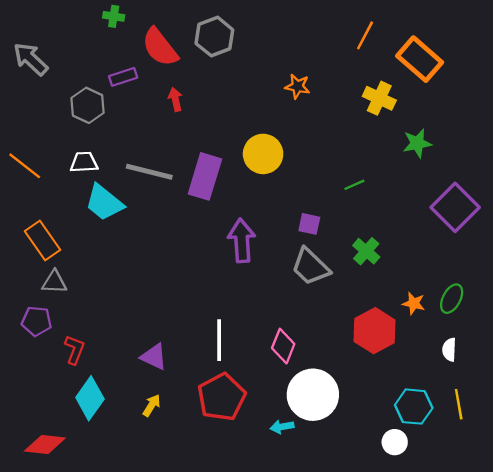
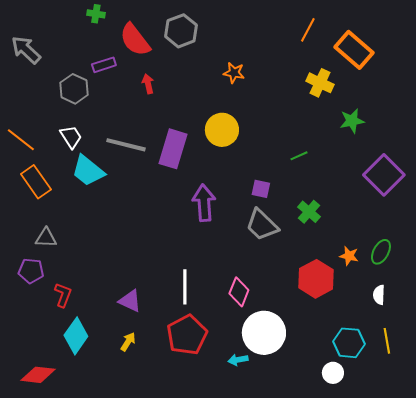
orange star: (297, 86) -> (234, 73), moved
white trapezoid: (84, 162) -> (71, 137), turned 60
orange rectangle: (42, 241) -> (36, 182), moved

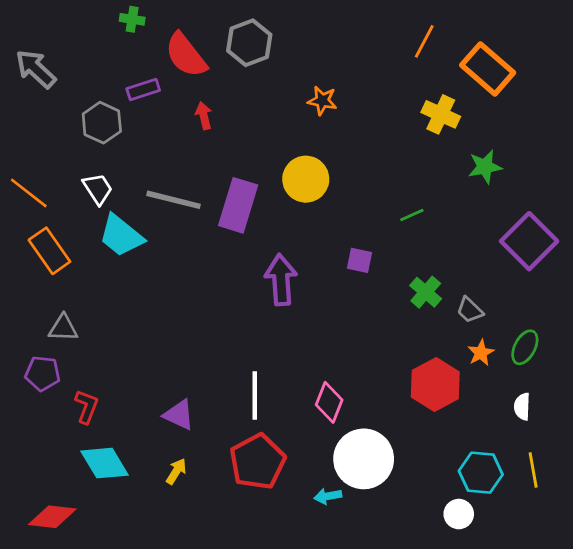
gray trapezoid: (262, 225) -> (470, 310), moved, size x0.6
orange star: (349, 256) -> (481, 353), turned 30
cyan diamond: (76, 336) -> (105, 463), turned -66

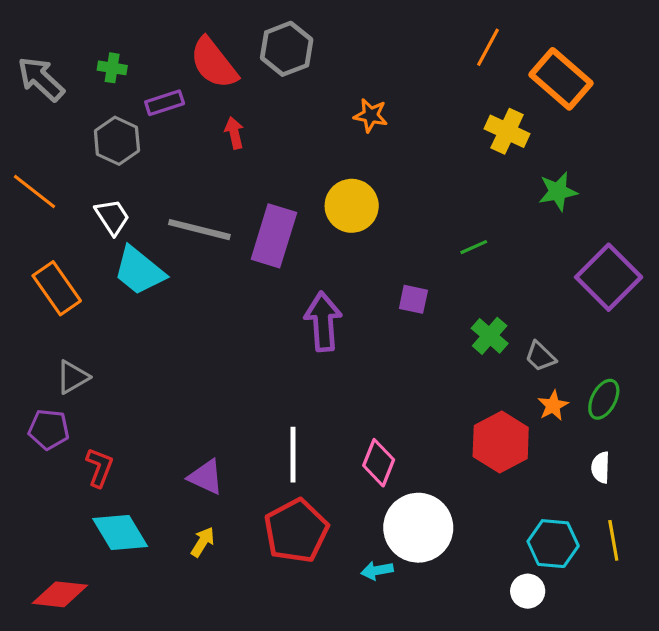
green cross: (132, 19) -> (112, 68), moved
orange line: (29, 193) -> (35, 192), moved
gray triangle: (63, 328) -> (73, 377), turned -32

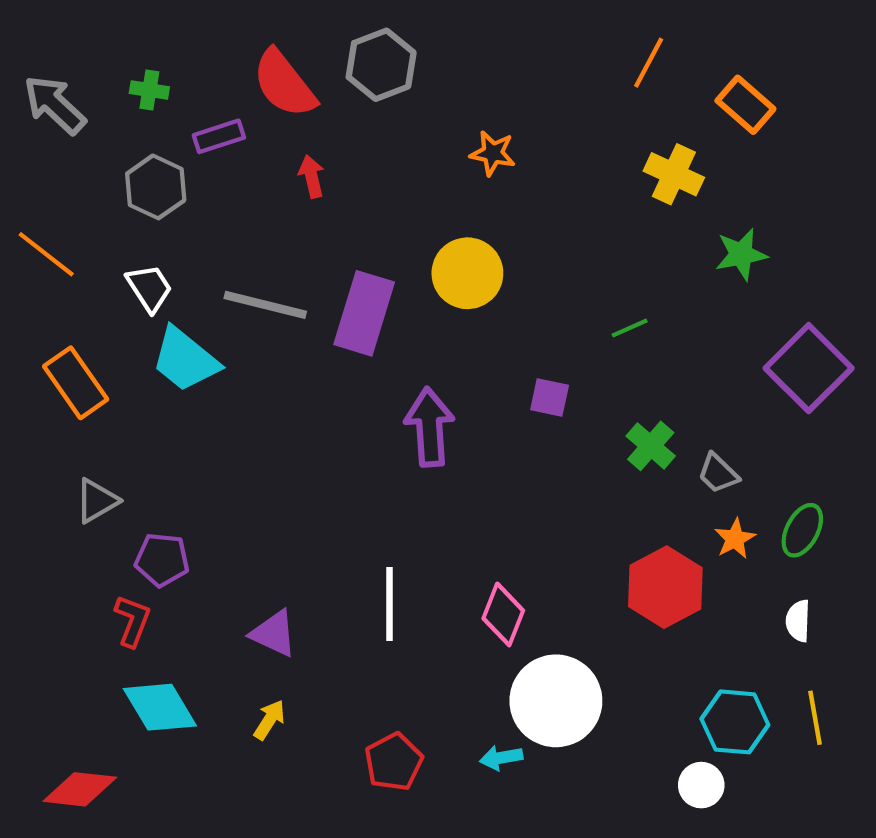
orange rectangle: (561, 79) -> (745, 105), size x0.7
purple pentagon: (49, 429) -> (162, 560), moved
red pentagon: (296, 531) -> (394, 762), moved, size x0.7

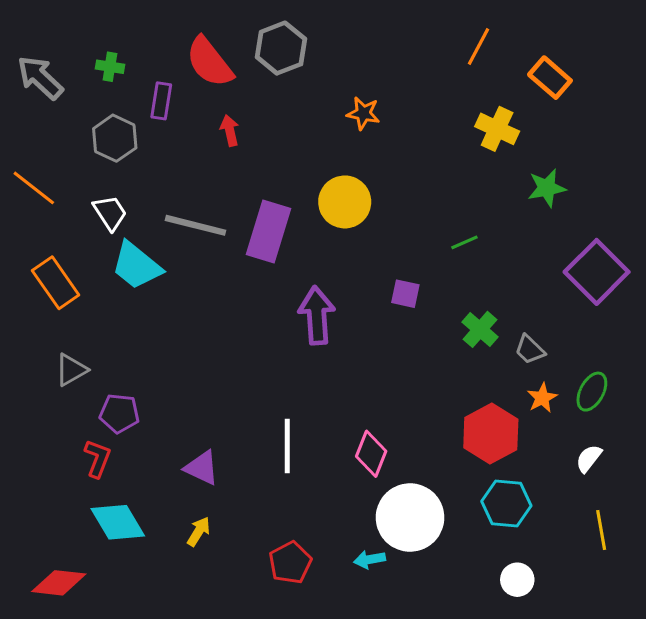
purple rectangle: (219, 136) -> (161, 101), turned -63
white semicircle: (798, 621) -> (589, 458), turned 36
cyan hexagon: (735, 722) -> (506, 504), moved

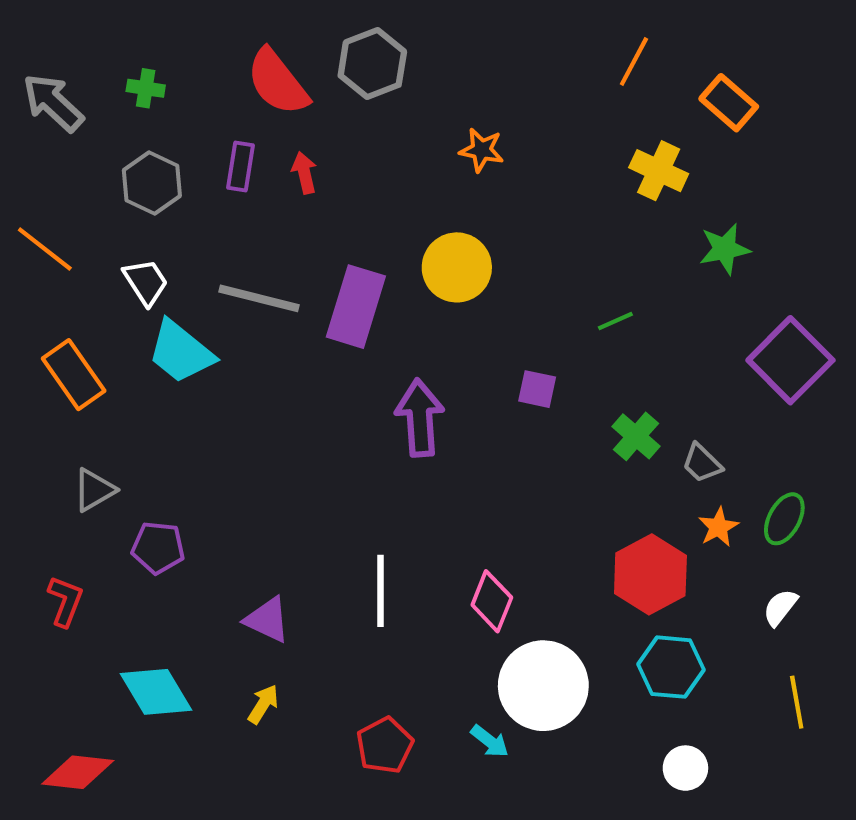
purple rectangle: (161, 101) -> (240, 167), moved
red L-shape: (98, 458) -> (65, 601), moved
cyan arrow: (370, 559) -> (490, 741), turned -132

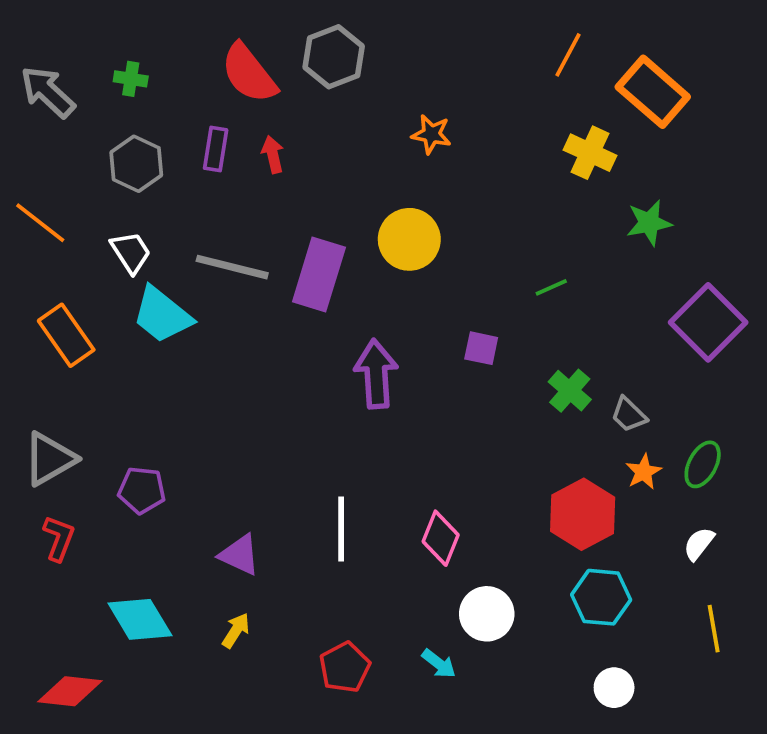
orange rectangle: (729, 103) -> (653, 92), size x1.4
gray triangle: (94, 490) -> (50, 459), moved, size x1.4
white circle: (543, 686) -> (487, 614), size x0.7

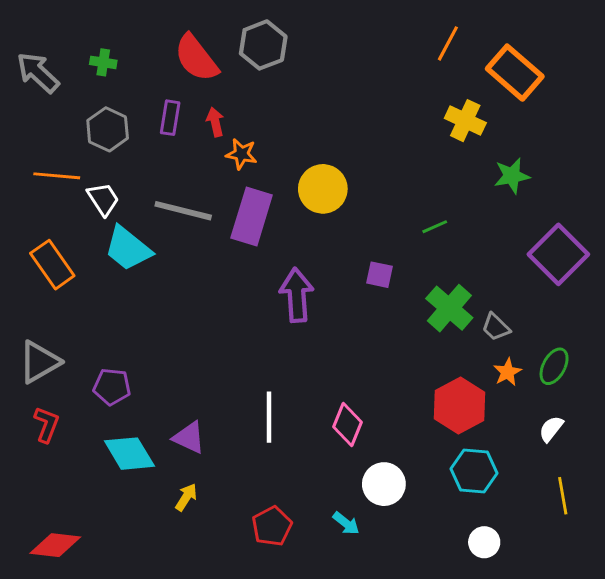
orange star: (431, 134) -> (241, 154), moved
orange line: (40, 223) -> (57, 176), moved, turned -33
green cross: (570, 391) -> (449, 308), size x1.4
cyan diamond: (140, 619) -> (129, 454), moved

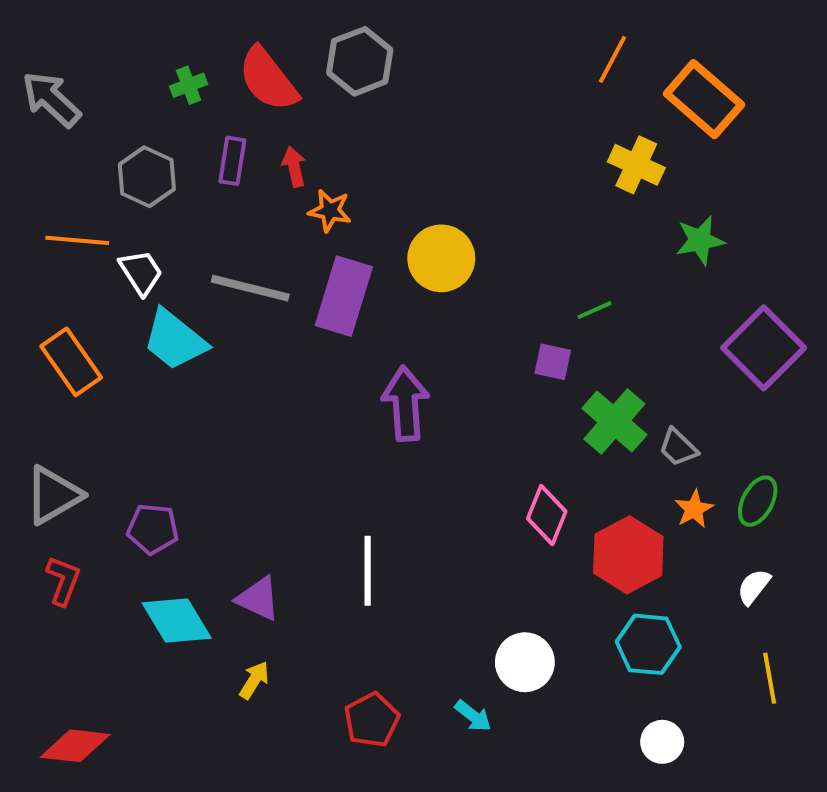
green cross: (103, 62) -> (189, 85), moved, turned -30
purple square: (380, 275) -> (553, 362), moved
pink diamond: (348, 424) -> (547, 515), moved

